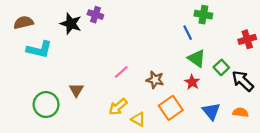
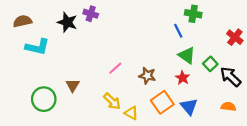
red cross: (247, 39) -> (235, 37), turned -35
yellow arrow: (118, 107) -> (112, 101), turned -96
blue triangle: (211, 111) -> (189, 107), moved

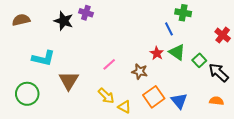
cyan L-shape: (37, 47) -> (43, 58), moved
red star: (183, 78) -> (157, 53), moved
brown triangle: (73, 85) -> (69, 81), size x1.5
green circle: (44, 99) -> (27, 94), moved

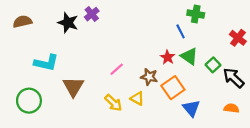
purple cross: (86, 13) -> (92, 14), turned 32
orange square: (154, 97) -> (173, 88), moved
yellow triangle: (124, 107) -> (137, 98), moved

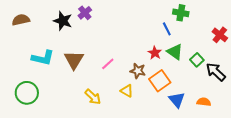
brown triangle: (73, 87) -> (74, 60), moved
yellow arrow: (113, 103) -> (93, 97), moved
orange semicircle: (231, 108) -> (204, 102), moved

